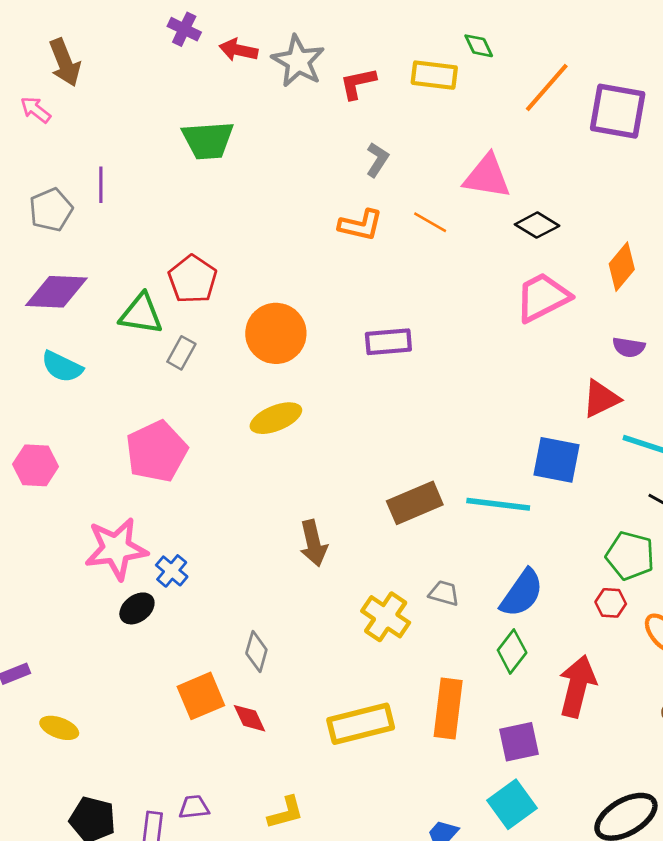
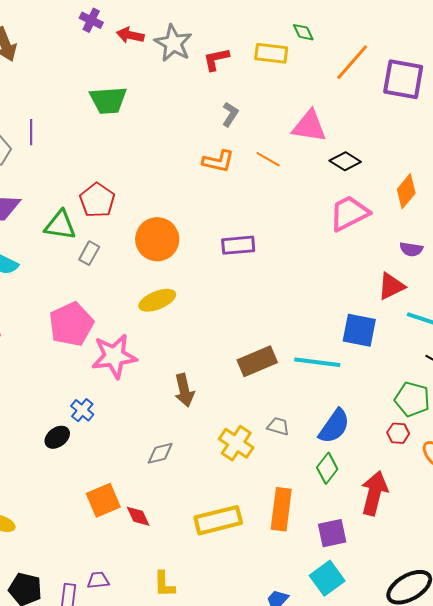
pink star: (116, 549) -> (114, 356), moved
gray diamond: (256, 651) -> (160, 453), moved, turned 60
yellow L-shape: (286, 813) -> (164, 584), turned 104

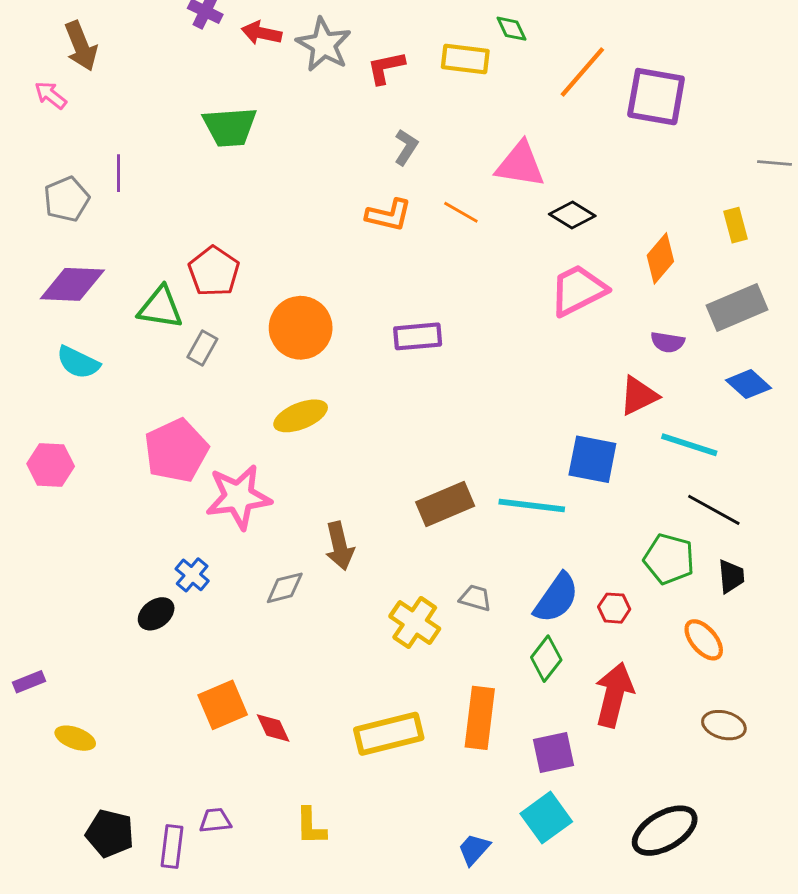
red hexagon: (398, 433) -> (614, 608), moved
gray diamond: (160, 453) -> (285, 588), moved

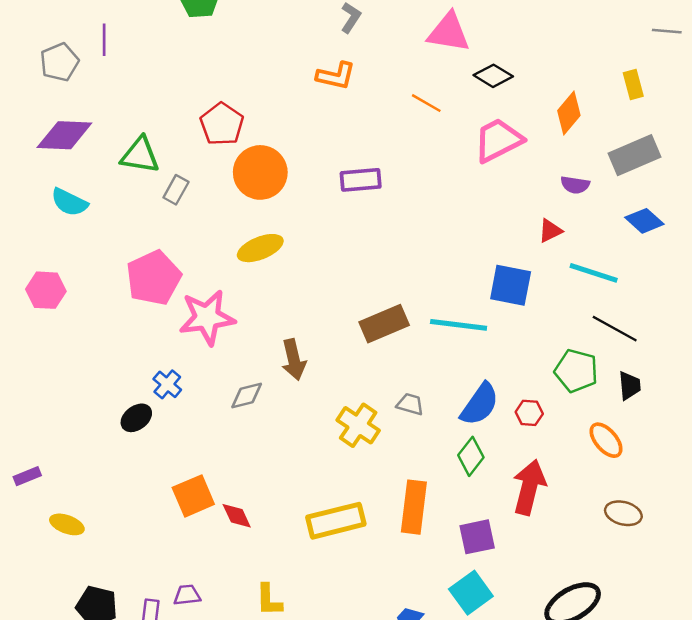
orange line: (461, 212) -> (426, 103), moved
red pentagon: (214, 271) -> (222, 124), moved
red triangle: (639, 396) -> (550, 231), size x0.7

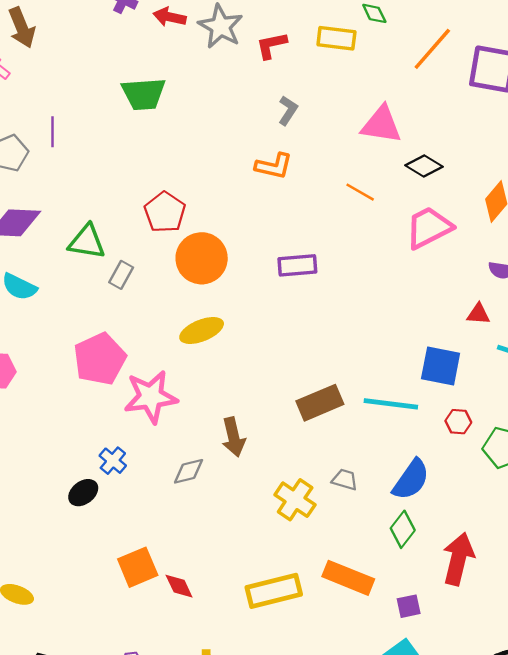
red triangle: (550, 231) -> (478, 314), turned 30
red hexagon: (529, 413) -> (458, 422), moved
orange rectangle: (414, 507) -> (348, 578), turned -75
purple square: (477, 537) -> (409, 606), size x0.7

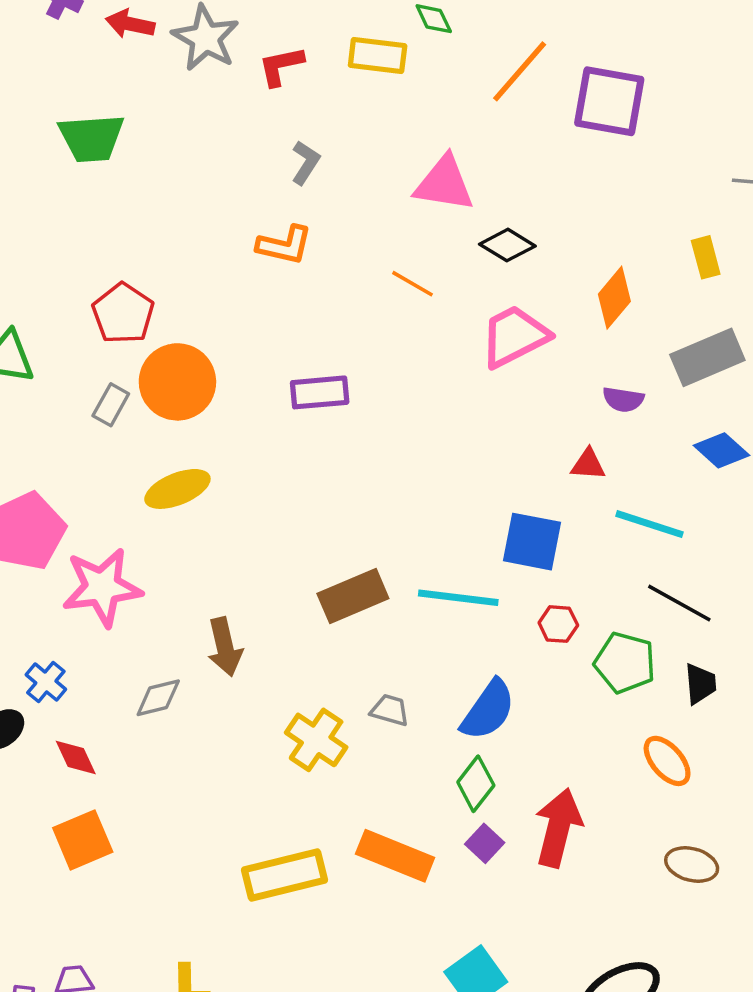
gray rectangle: (121, 275) -> (111, 405), moved
red diamond: (179, 586) -> (76, 757), moved
purple square: (409, 606) -> (485, 843), moved, turned -35

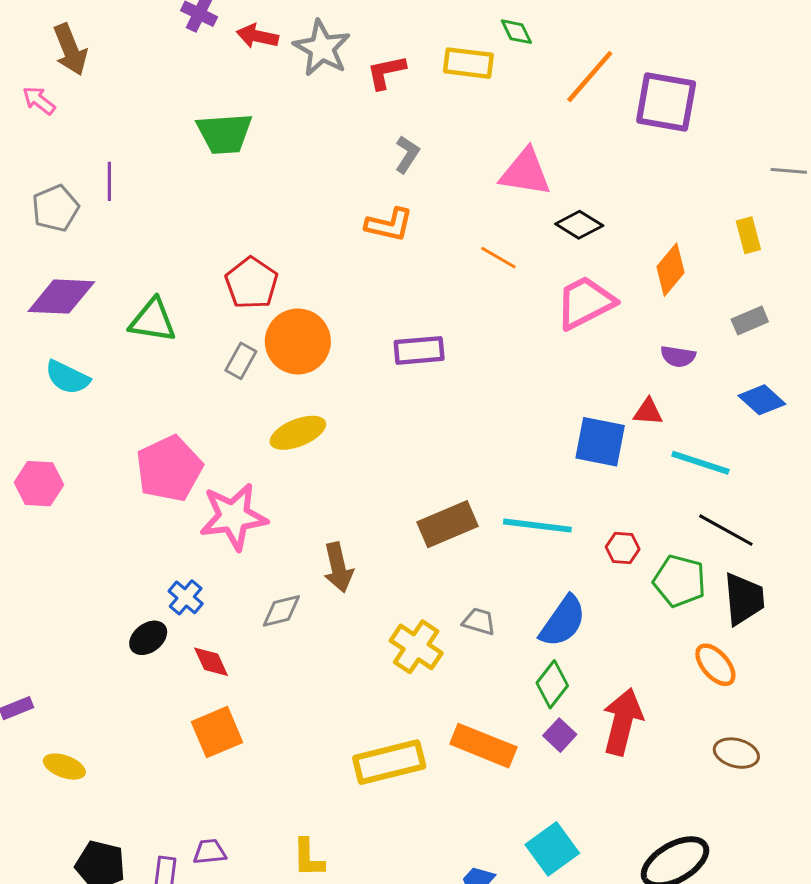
gray rectangle: (707, 357) -> (750, 321), size x0.6
blue square: (532, 542) -> (600, 442), moved
black trapezoid: (700, 684) -> (744, 599), size x1.5

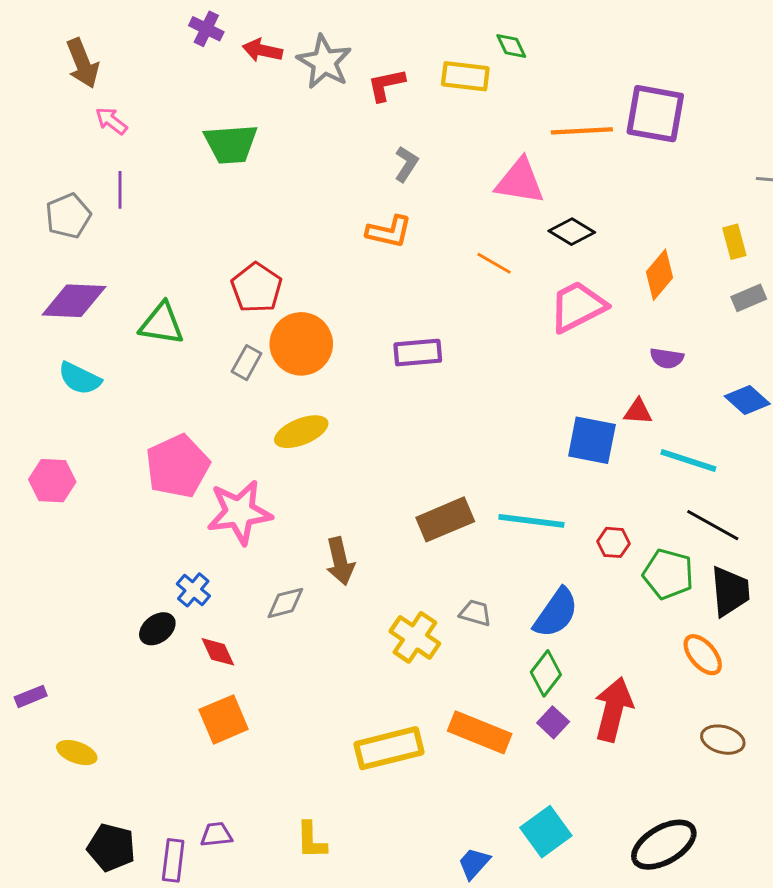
orange line: (590, 77) -> (582, 131), moved, turned 46
pink arrow: (39, 100) -> (111, 121), moved
gray rectangle: (750, 321) -> (749, 298), moved

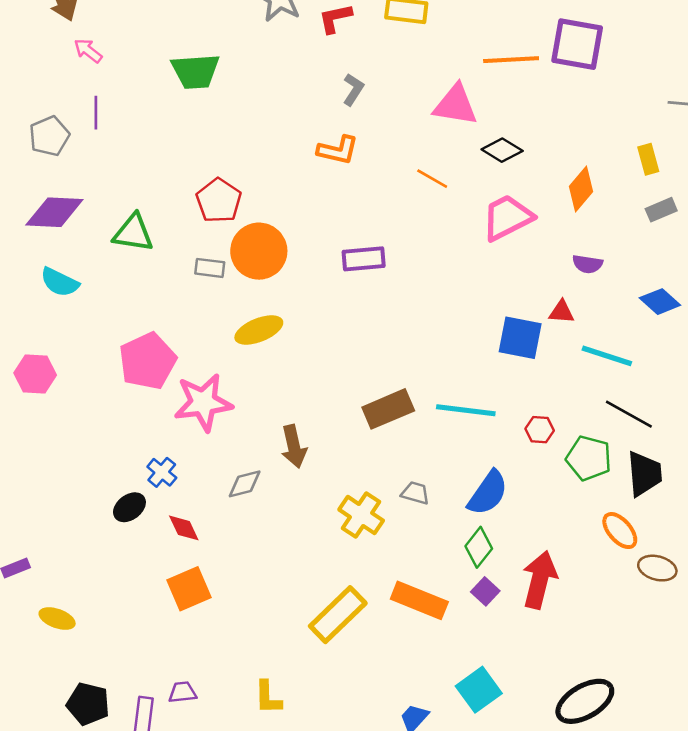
gray rectangle: (247, 363) -> (210, 268), turned 68
brown ellipse: (723, 740) -> (657, 568), moved
yellow rectangle: (389, 748) -> (338, 615), turned -30

